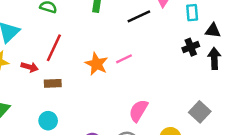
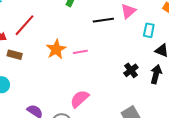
black cross: (191, 47) -> (131, 70), moved, turned -32

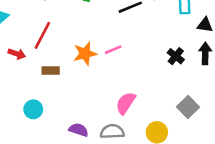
orange star: (56, 49) -> (85, 54), turned 30
brown rectangle: (15, 55) -> (51, 70), moved

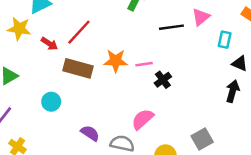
black cross: (176, 56) -> (163, 80), moved
brown rectangle: (51, 70) -> (78, 68), size x1.6

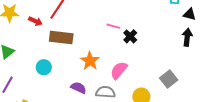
orange star: (116, 61) -> (90, 61), moved, turned -30
pink line: (144, 64) -> (113, 26), turned 32

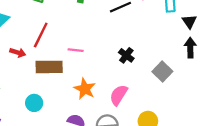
black triangle: (190, 14) -> (189, 22), turned 48
pink line: (113, 26) -> (76, 50), moved
gray square: (169, 79) -> (162, 71), moved

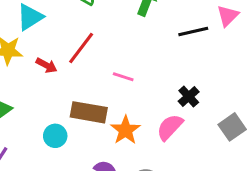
brown rectangle: (49, 67) -> (89, 112), moved
pink semicircle: (119, 95) -> (170, 127), moved

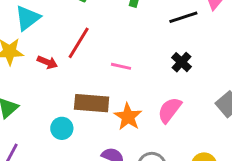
black cross: (189, 97) -> (181, 62), moved

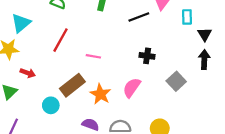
red arrow: (47, 62) -> (28, 73), moved
black cross: (181, 62) -> (147, 56), moved, turned -32
brown rectangle: (92, 103) -> (72, 85), turned -40

